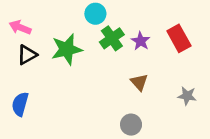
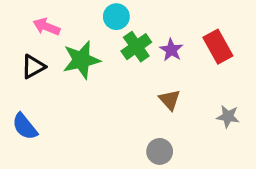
pink arrow: (20, 27) -> (46, 27), moved
blue semicircle: (20, 104) -> (25, 126), turned -55

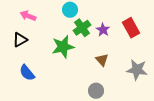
green star: (81, 60) -> (63, 47), moved
gray star: (228, 117) -> (137, 70), size x1.5
blue semicircle: (25, 126) -> (27, 73), moved

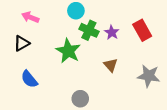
green cross: (82, 28) -> (89, 30), turned -30
green star: (63, 47) -> (68, 51), turned -30
gray circle: (96, 91) -> (80, 99), moved

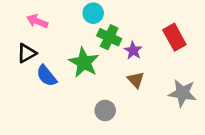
purple star: (112, 32) -> (133, 50), moved
blue semicircle: (29, 79) -> (47, 76), moved
gray circle: (80, 99) -> (105, 110), moved

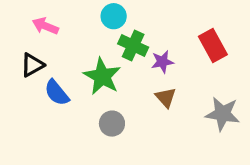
purple star: (133, 50) -> (162, 62), turned 30
gray circle: (105, 110) -> (112, 124), moved

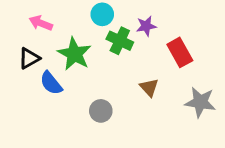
red rectangle: (213, 45) -> (180, 52), moved
purple star: (162, 62) -> (146, 26), moved
green star: (102, 76) -> (74, 54), moved

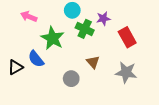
black triangle: (29, 58) -> (15, 67), moved
brown triangle: (149, 88) -> (93, 62), moved
gray star: (200, 102) -> (126, 72), moved

